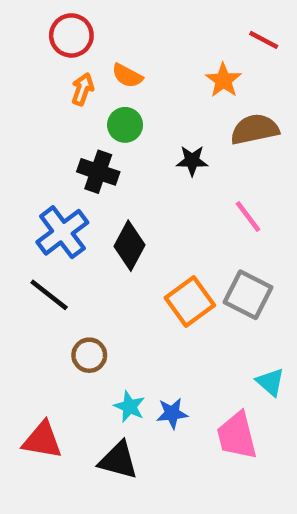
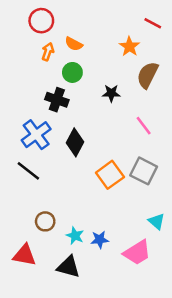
brown semicircle: (255, 129) -> (148, 75), turned -52
brown circle: (89, 355) -> (45, 221), moved
pink trapezoid: (237, 436) -> (137, 253), turned -108

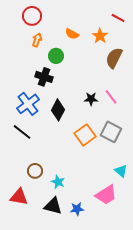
orange semicircle: (74, 44) -> (72, 34), moved
black star: (111, 93) -> (91, 99), moved
blue star: (100, 240) -> (77, 209), moved

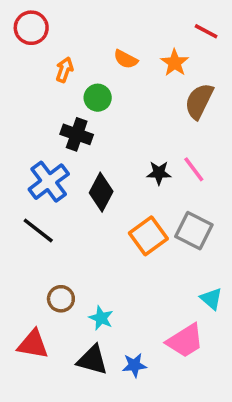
red circle: (32, 16) -> (31, 28), moved

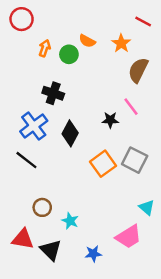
green circle: (98, 98) -> (69, 54), moved
pink line: (194, 169) -> (131, 107), moved
black triangle: (92, 360) -> (51, 250), moved, turned 30

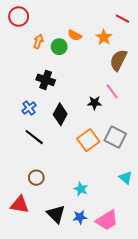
blue cross: (34, 126) -> (29, 108), size x0.6
black line: (26, 160) -> (34, 137), moved
cyan star: (70, 221) -> (81, 189), moved
pink trapezoid: (129, 237) -> (107, 220), moved
black triangle: (51, 250) -> (56, 214), moved

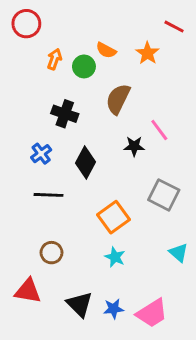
brown semicircle: (118, 60) -> (118, 99), moved
black line: (34, 137) -> (49, 195), turned -36
orange square: (88, 140) -> (114, 217), moved
cyan star: (81, 189) -> (115, 257), moved

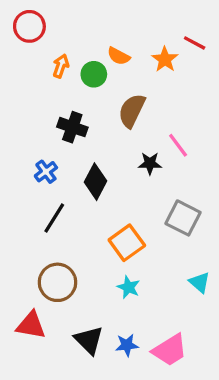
red line: (174, 27) -> (195, 43), moved
black line: (49, 195) -> (54, 218), turned -60
brown circle: (51, 253) -> (57, 282), size x1.5

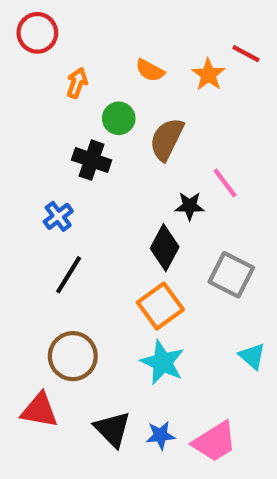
green circle: (94, 74) -> (119, 118), moved
black diamond: (95, 182) -> (165, 248), moved
cyan star: (128, 287) -> (162, 362), size x1.5

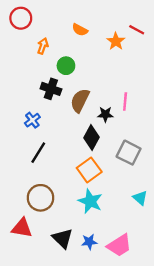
orange semicircle: (150, 70) -> (80, 30), moved
brown semicircle: (167, 139) -> (80, 100), moved
pink line: (225, 183) -> (125, 102), turned 42

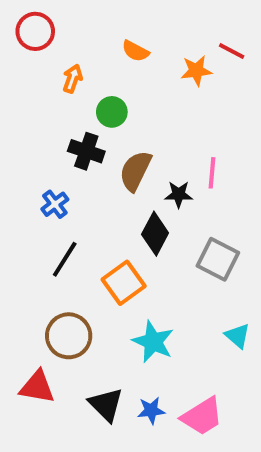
orange star: (116, 41) -> (196, 71), turned 30
orange square: (89, 170) -> (124, 283), moved

